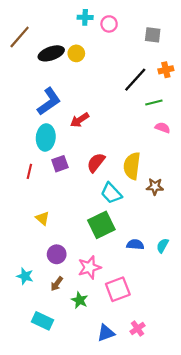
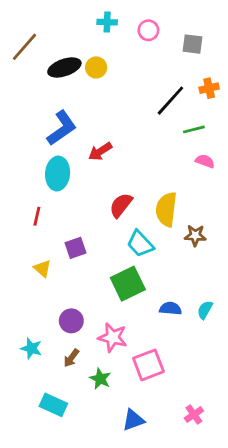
pink circle: (109, 24) -> (148, 30), moved
purple square: (60, 164) -> (75, 248), moved
yellow triangle: (42, 218) -> (42, 269), moved
pink star: (89, 267) -> (113, 337), turned 30
pink cross: (137, 329) -> (194, 415), moved

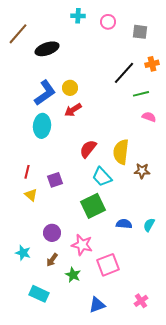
yellow circle: (96, 67) -> (70, 88), moved
red line: (37, 216) -> (27, 172), moved

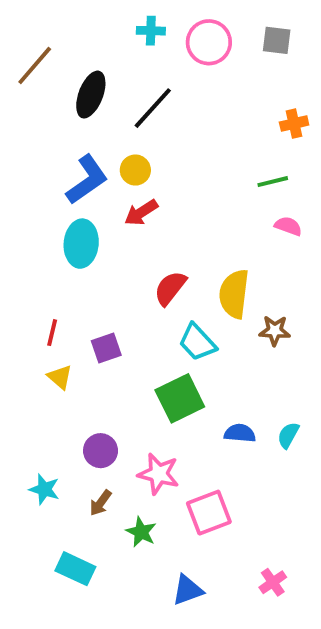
pink circle: (108, 22) -> (209, 42), size x1.5
gray square: (140, 32) -> (277, 40), moved
black ellipse: (47, 49) -> (91, 95), turned -50
black line: (124, 73) -> (153, 108), moved

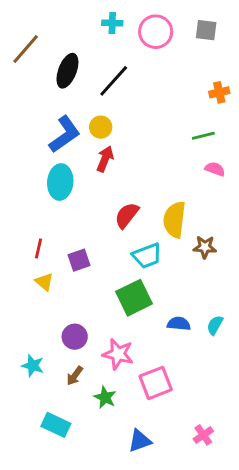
red arrow: (141, 213) -> (105, 159), turned 145
cyan trapezoid: (197, 342) -> (147, 256), turned -68

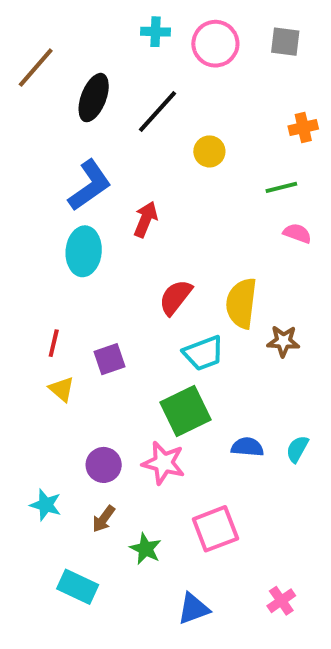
yellow circle: (101, 127) -> (209, 151), moved
pink star: (118, 354) -> (164, 463), moved

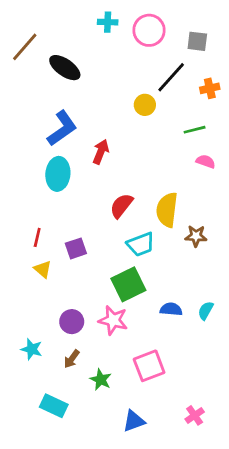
gray square: (285, 42) -> (197, 41), moved
black ellipse: (94, 98) -> (65, 68), turned -76
black line: (158, 112) -> (171, 77), moved

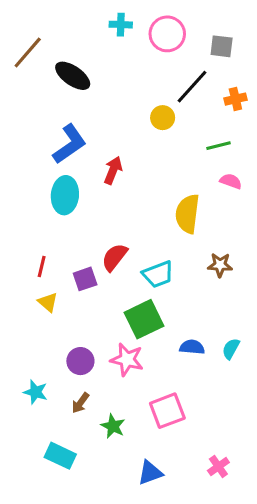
red semicircle: (121, 206) -> (115, 257), moved
yellow semicircle: (167, 210) -> (187, 214), moved

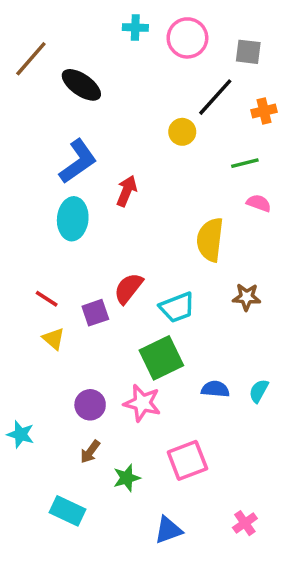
red line: (42, 266) -> (47, 299), turned -70
cyan star: (35, 392) -> (21, 434), moved
green star: (113, 426) -> (127, 478), turned 30

